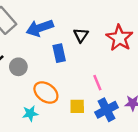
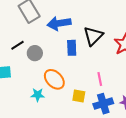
black triangle: (81, 35) -> (93, 36), size x1.5

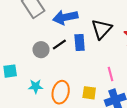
black line: (17, 45) -> (59, 44), moved
orange ellipse: (54, 79) -> (61, 92), moved, turned 60
cyan star: (38, 95) -> (36, 86), moved

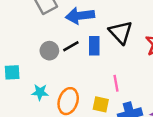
black triangle: (102, 29) -> (121, 32), turned -30
pink line: (110, 74) -> (116, 83), moved

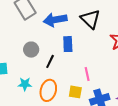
black triangle: (121, 32) -> (90, 19), moved
black line: (71, 46) -> (50, 61), moved, turned -32

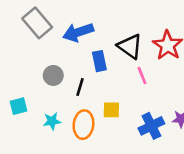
black triangle: (90, 19) -> (130, 46), moved
pink line: (87, 74) -> (142, 76), moved
yellow square: (75, 92) -> (111, 110), moved

